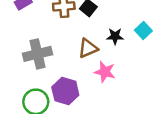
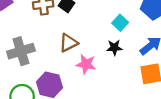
black star: (115, 36) -> (114, 48), moved

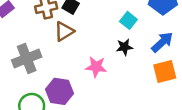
brown triangle: (68, 43) -> (64, 31), moved

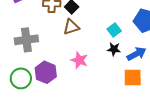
brown triangle: (64, 31) -> (71, 27), moved
black star: (124, 47) -> (114, 49), moved

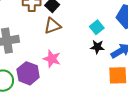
pink star: (79, 60) -> (52, 59), moved

